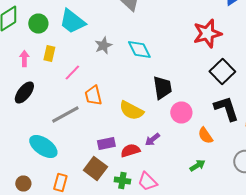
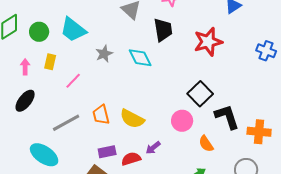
black square: (222, 72) -> (200, 94), moved
black trapezoid: (162, 88) -> (163, 30), moved
orange trapezoid: (93, 96) -> (101, 115), moved

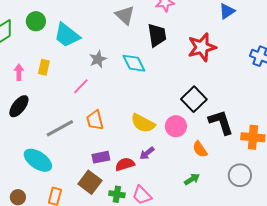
green circle: (39, 32) -> (36, 21), moved
pink line: (73, 81) -> (81, 86), moved
yellow semicircle: (132, 119) -> (143, 123), moved

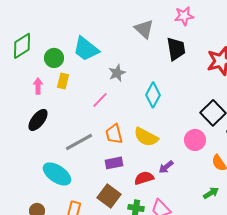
green circle: (36, 21) -> (54, 58), moved
cyan diamond: (134, 63) -> (153, 95), moved, turned 55
yellow semicircle: (143, 123) -> (146, 137), moved
purple rectangle: (101, 157) -> (114, 163), moved

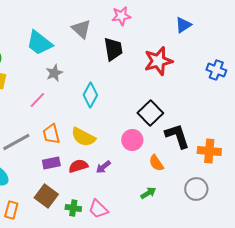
cyan trapezoid: (86, 49) -> (39, 43), moved
red semicircle: (144, 178) -> (78, 166), moved

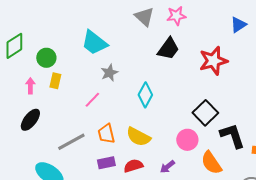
gray triangle: (81, 29) -> (144, 17), moved
black trapezoid: (113, 49) -> (168, 49), turned 45
orange semicircle: (156, 163) -> (211, 163), size x1.4
purple arrow: (103, 167) -> (167, 167), moved

